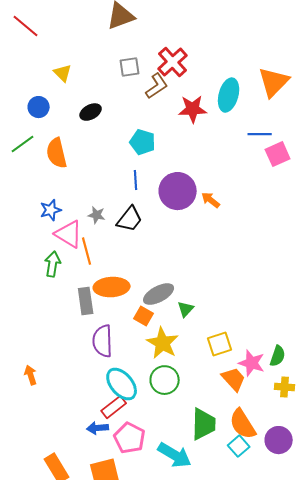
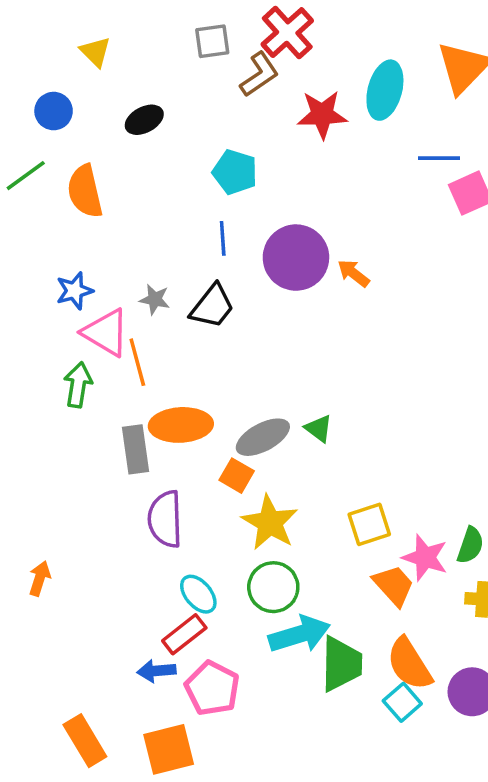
green triangle: (186, 309) -> (319, 428), moved, turned -36
orange arrow: (31, 375) -> (40, 578), turned 36
cyan ellipse: (122, 384) -> (198, 594), size x0.7
cyan arrow: (175, 455) -> (299, 634), moved, turned -48

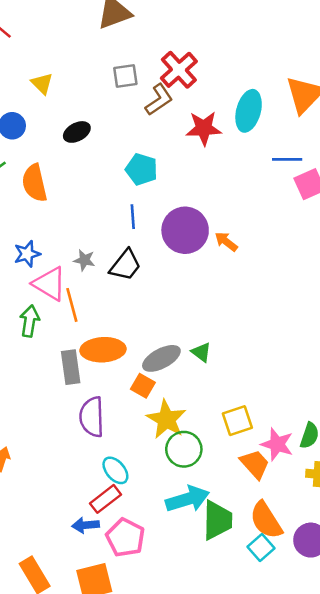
green circle: (273, 587) -> (184, 449), moved

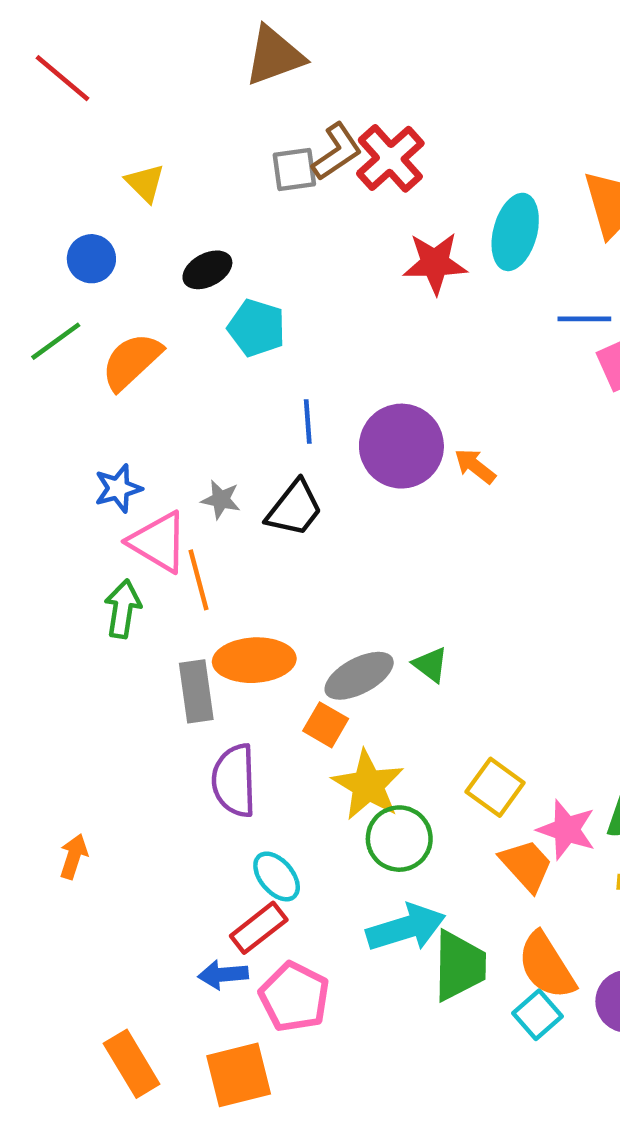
brown L-shape: (159, 100) -> (337, 152), moved
cyan pentagon: (142, 169) -> (256, 328), moved
orange semicircle: (35, 183) -> (132, 361), turned 60
yellow square: (237, 421) -> (495, 787), turned -36

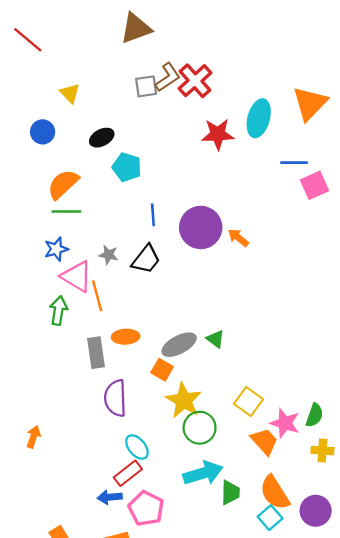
green line: (56, 341) -> (66, 212), moved, turned 36
orange ellipse: (254, 660) -> (126, 337), size x0.7
green trapezoid: (459, 966) -> (230, 493), size x0.7

